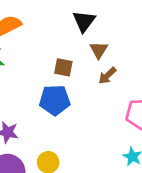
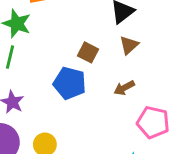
brown arrow: (107, 76) -> (124, 88), moved

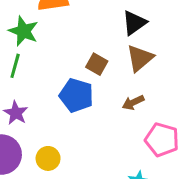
brown triangle: (129, 45) -> (140, 58), size x1.4

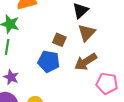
brown arrow: (133, 102) -> (86, 62), size x1.6

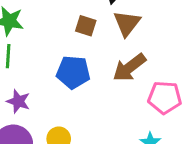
brown square: (59, 40) -> (86, 26), moved

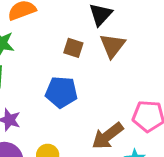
brown arrow: (129, 67) -> (107, 136), moved

